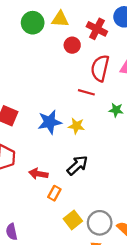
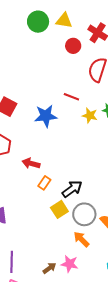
red line: (86, 92) -> (71, 97), moved
yellow star: (76, 126) -> (90, 115), moved
black arrow: (77, 165) -> (72, 189), moved

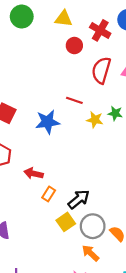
green circle: (38, 22) -> (22, 17), moved

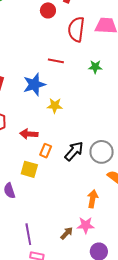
yellow star: (95, 120) -> (55, 106), moved
yellow square: (66, 222) -> (29, 169), moved, turned -30
gray circle: (93, 226) -> (102, 152), moved
orange arrow: (91, 253) -> (93, 199), turned 66

